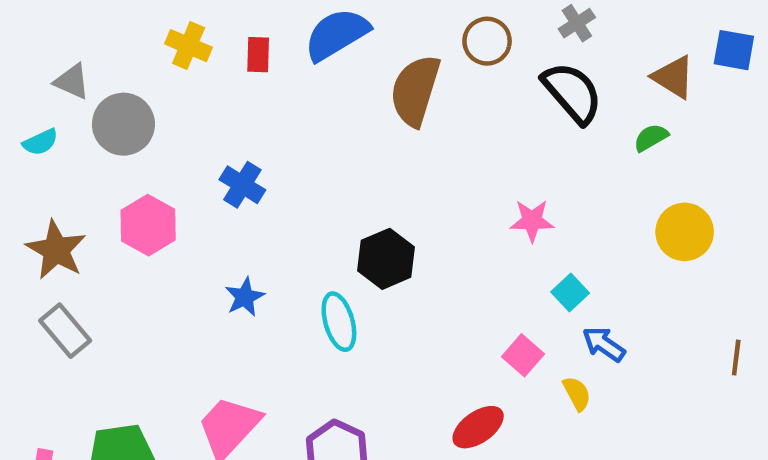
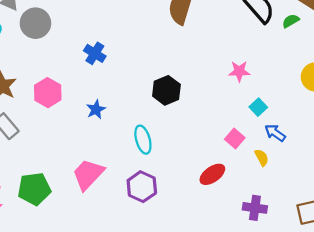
green semicircle: (651, 138) -> (291, 21), moved
pink hexagon: (148, 225) -> (48, 93), moved
cyan ellipse: (339, 322) -> (143, 140), moved

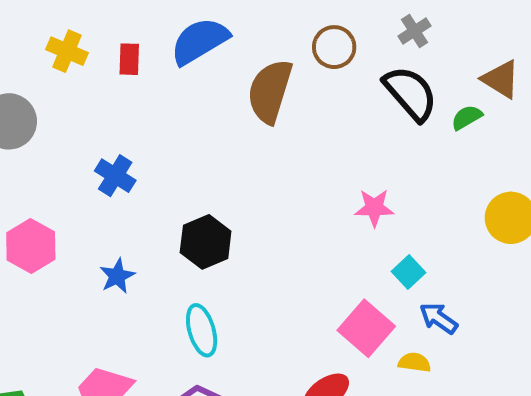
black hexagon: (166, 90) -> (206, 242), moved
pink square: (235, 138) -> (366, 328), size x1.5
yellow semicircle: (262, 158) -> (414, 362), turned -54

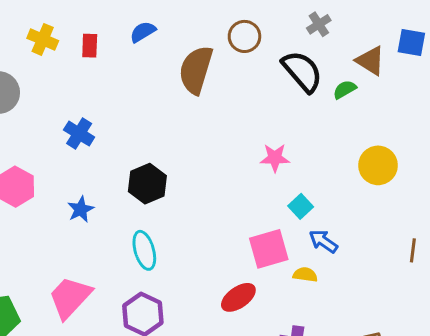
gray cross: (414, 31) -> (319, 24), moved
blue semicircle: (200, 41) -> (143, 32), size x0.6
pink square: (366, 328) -> (269, 249), turned 33

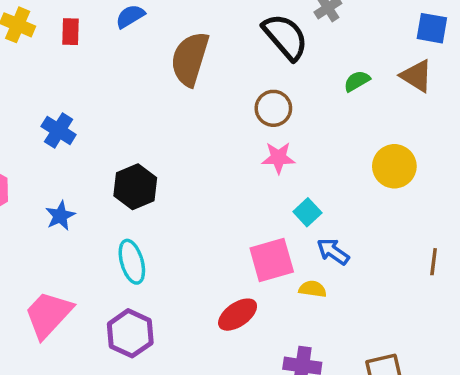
brown circle: (244, 36) -> (273, 108), moved
brown triangle: (370, 61) -> (417, 76), moved
black semicircle: (302, 71) -> (285, 37), moved

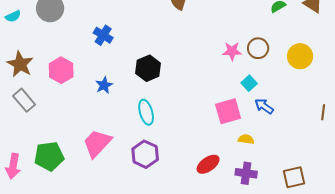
brown circle: (273, 108) -> (258, 48), moved
yellow semicircle: (313, 289) -> (246, 139), moved
red ellipse: (238, 315) -> (208, 164), moved

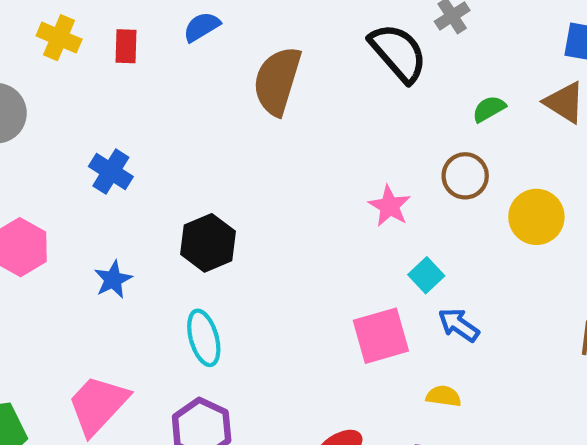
brown circle: (258, 48) -> (465, 176), moved
pink star: (232, 51) -> (390, 206), turned 30
yellow semicircle: (246, 139) -> (444, 396), moved

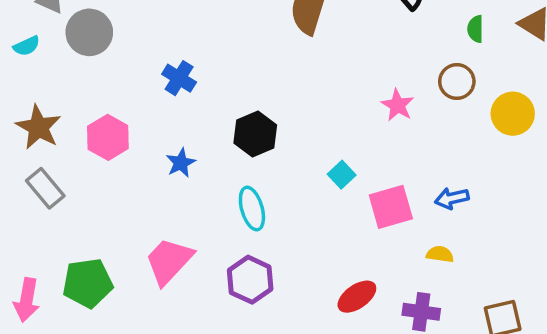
green semicircle: (489, 109) -> (475, 29), turned -60
cyan square: (426, 275) -> (342, 175), moved
blue arrow: (459, 325) -> (452, 198), turned -48

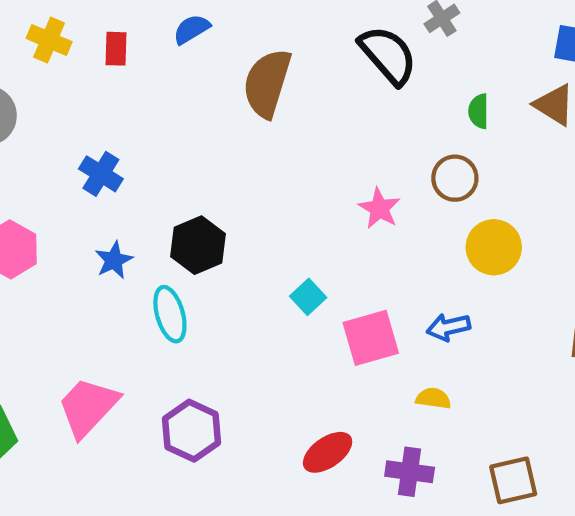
yellow circle: (513, 114) -> (494, 247), moved
blue star: (181, 163) -> (114, 260), moved
cyan ellipse: (252, 209) -> (170, 314), moved

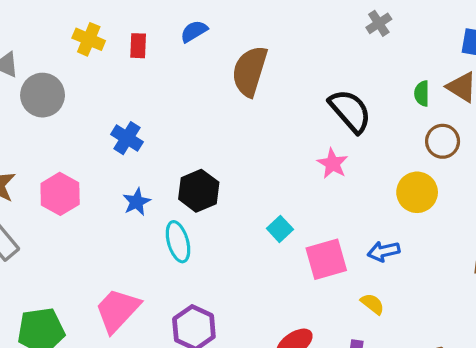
black semicircle: (388, 55) -> (350, 111), moved
green semicircle: (479, 111) -> (422, 93), moved
brown circle: (455, 178) -> (443, 141), moved
yellow semicircle: (433, 398) -> (372, 304), turned 30

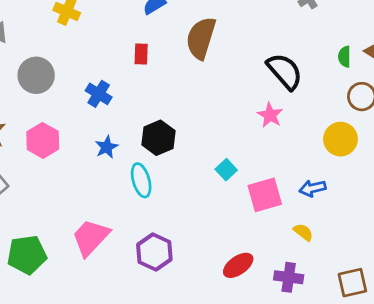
red rectangle: (138, 46) -> (141, 54), moved
gray circle: (43, 95) -> (36, 75), moved

